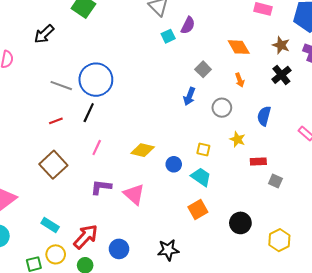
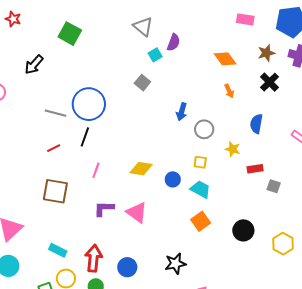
brown star: (281, 45) -> (266, 53), turned -30
gray square: (203, 69) -> (142, 83), moved
gray circle: (222, 108) -> (204, 129), moved
brown square: (53, 165) -> (55, 191), turned -32
red arrow: (86, 237) -> (94, 258), turned -32

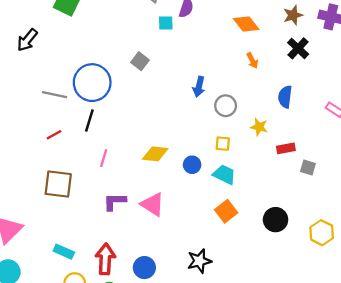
cyan square: (155, 55) -> (166, 23), turned 32
gray square: (142, 83) -> (140, 61), moved

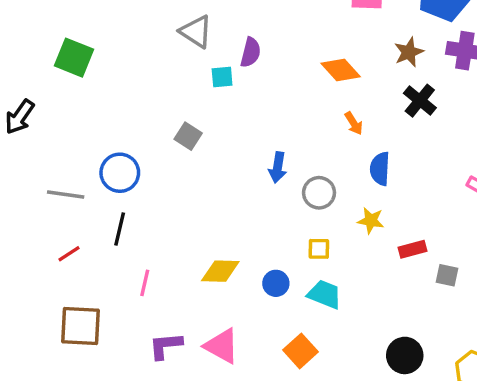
blue circle: (92, 83) -> (120, 173), size x0.7
blue semicircle: (285, 97) -> (380, 169), moved
orange square: (226, 211) -> (301, 351), moved

